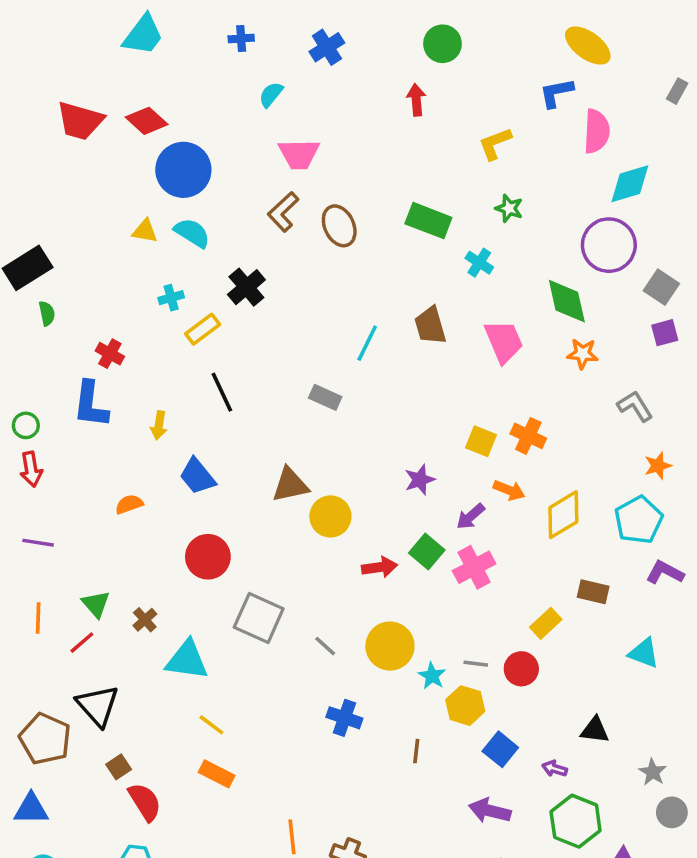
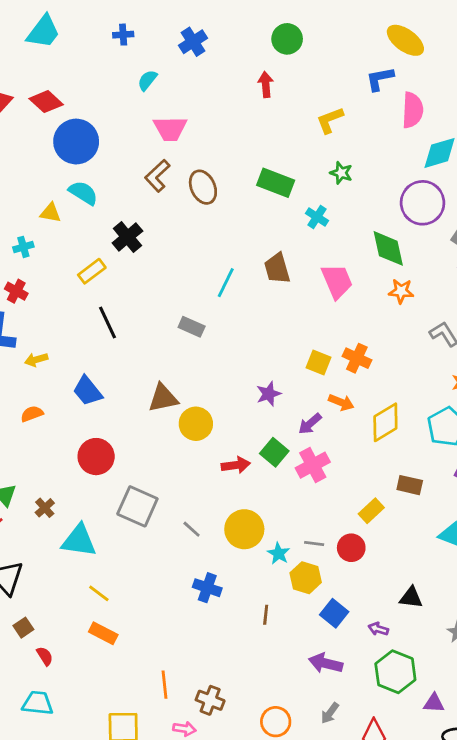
yellow triangle: (145, 231) -> (50, 213), moved
cyan cross: (171, 298) -> (23, 247), moved
yellow arrow: (159, 425) -> (36, 360), moved, turned 65
red semicircle: (145, 802) -> (45, 656), size x0.6

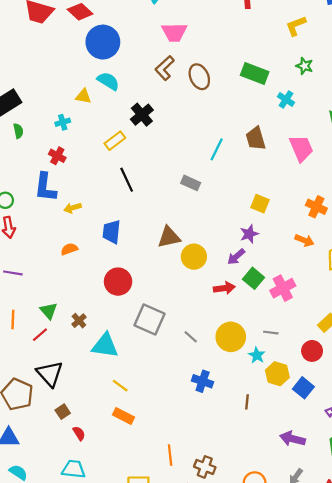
yellow square: (318, 362) -> (260, 204), moved
blue trapezoid: (88, 391) -> (112, 232), turned 45
purple arrow: (310, 424) -> (236, 257), moved
gray line: (314, 543) -> (271, 333), moved
blue square: (334, 613) -> (303, 388), moved

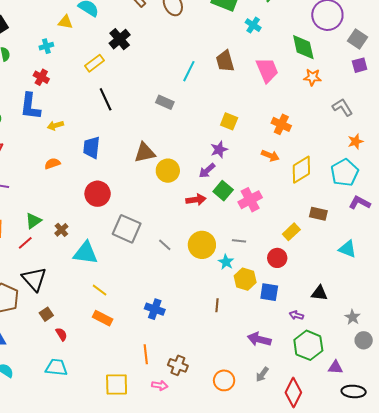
green triangle: (49, 311) -> (33, 221), turned 36
blue cross: (203, 381) -> (155, 309), moved
blue square: (303, 388) -> (269, 292), turned -30

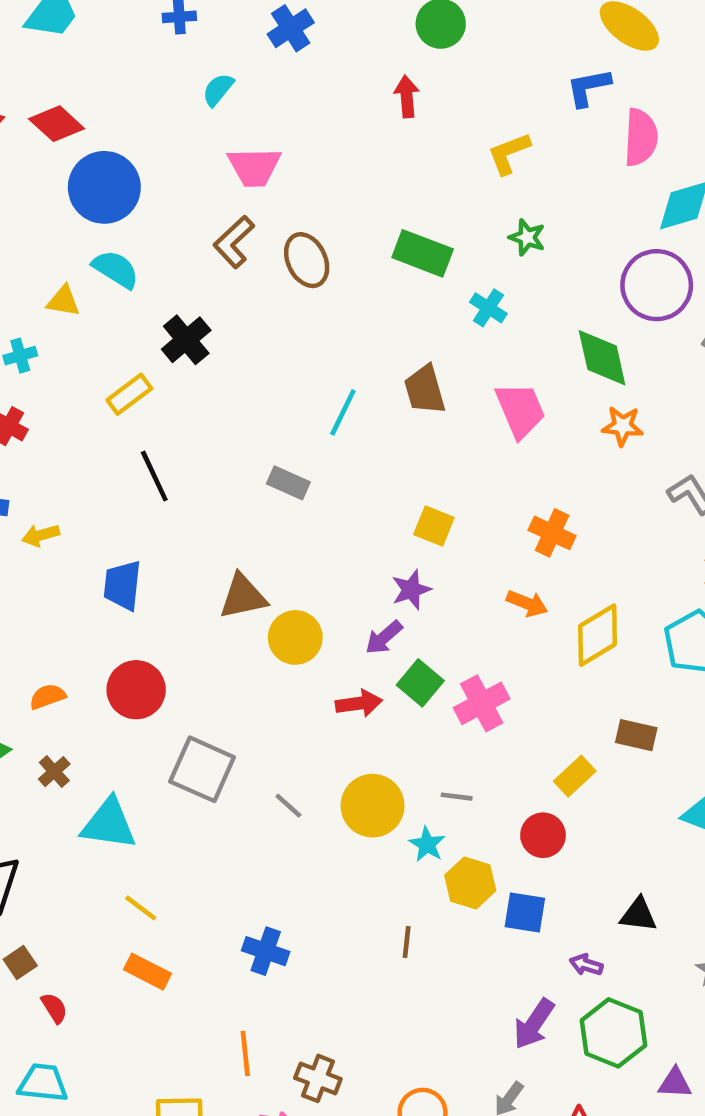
orange semicircle: (52, 164) -> (47, 697), moved
purple arrow: (259, 339) -> (534, 1024), moved, turned -70

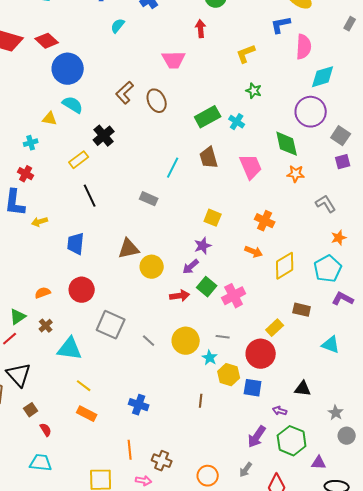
pink trapezoid: (254, 167) -> (174, 60), moved
green rectangle: (423, 253) -> (208, 117), moved, turned -50
red circle: (543, 835) -> (261, 354), size x1.5

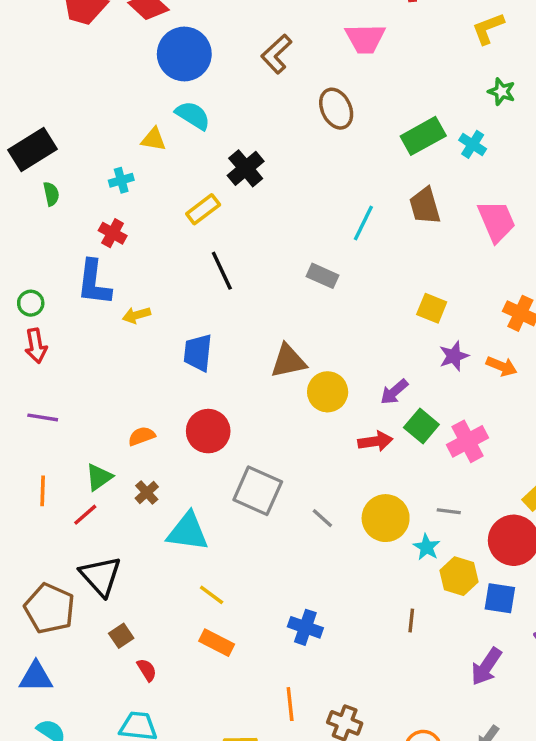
brown L-shape: (125, 93) -> (276, 54), moved
purple star: (203, 246) -> (454, 356), moved
purple arrow: (257, 437) -> (486, 667), moved

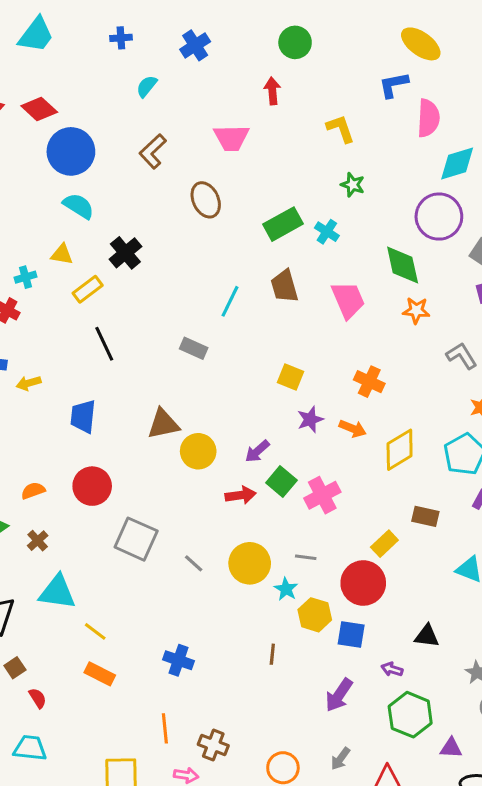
yellow L-shape: (488, 28) -> (341, 129), turned 92
yellow triangle: (154, 139) -> (62, 254), moved
cyan cross: (121, 180) -> (26, 277), moved
cyan triangle: (188, 532) -> (57, 592), moved

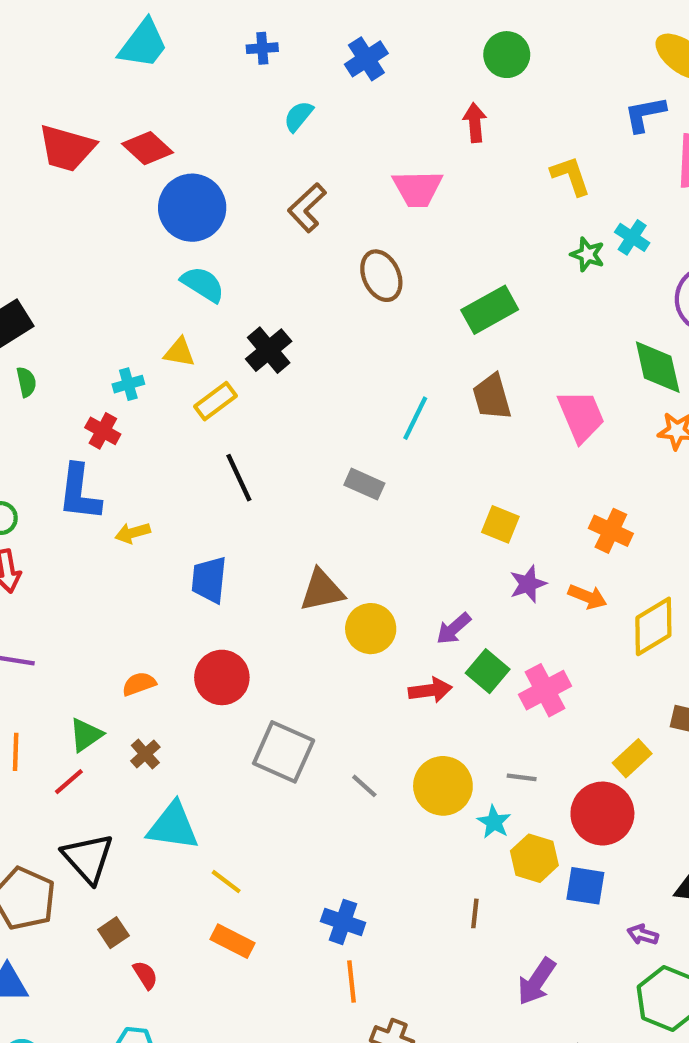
cyan cross: (327, 232) -> (632, 237), moved
purple arrow: (339, 695) -> (537, 981), moved
orange line: (165, 728) -> (352, 981), moved

